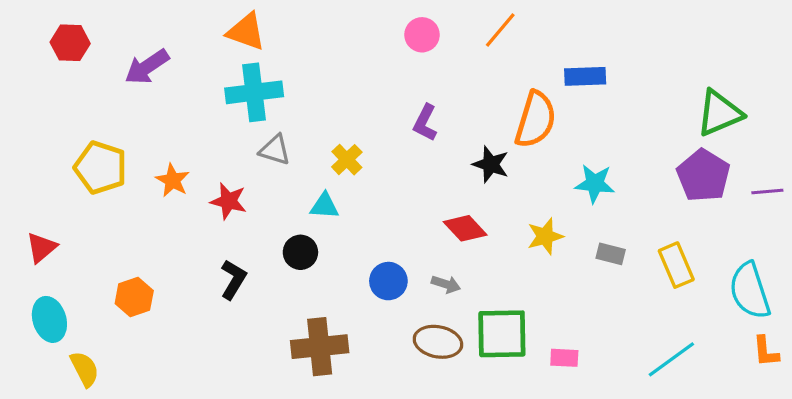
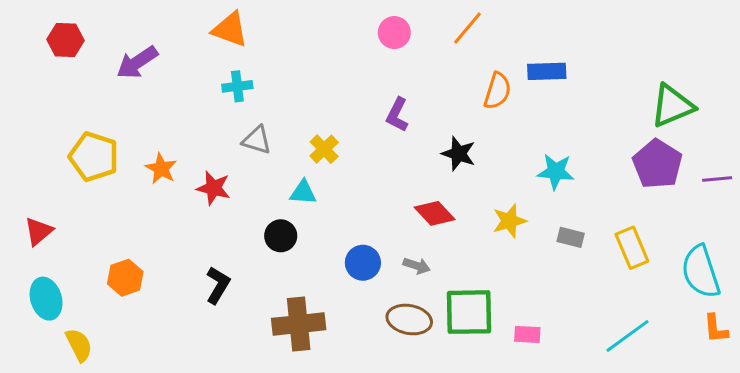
cyan cross: (254, 92) -> (237, 86), size x0.6
orange semicircle: (536, 120) -> (497, 91), moved, size x0.7
black L-shape: (233, 279) -> (218, 285), moved

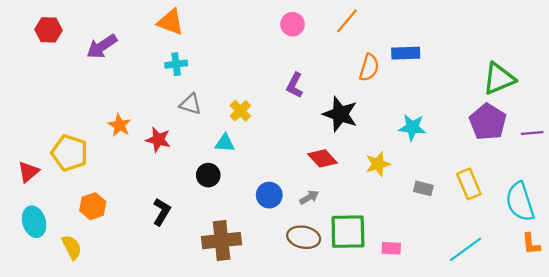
black star: (459, 154) -> (340, 114), size x1.4
yellow pentagon: (94, 157) -> (70, 153), moved
gray rectangle: (571, 237) -> (423, 188), moved
gray arrow: (417, 266) -> (309, 197), turned -48
yellow semicircle: (79, 345) -> (72, 247), moved

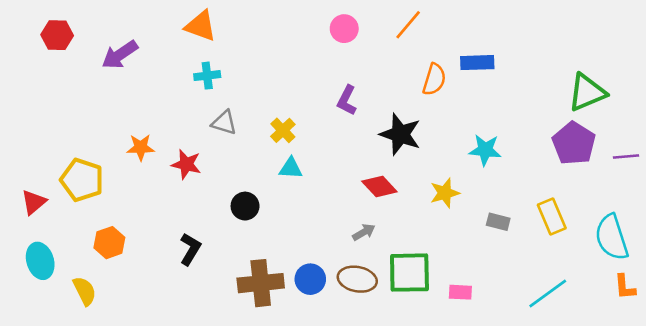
orange star: (119, 125) -> (141, 147), turned -30
cyan triangle: (225, 143) -> (291, 168), moved
blue circle: (269, 195) -> (310, 279), moved

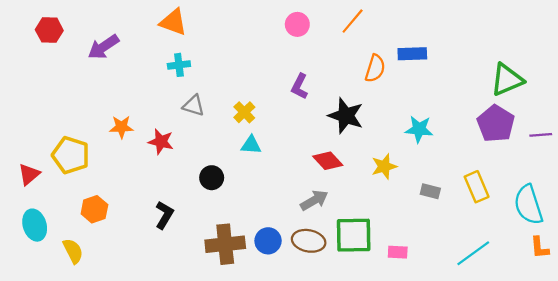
gray arrow: (364, 232) -> (314, 200), size x1.4

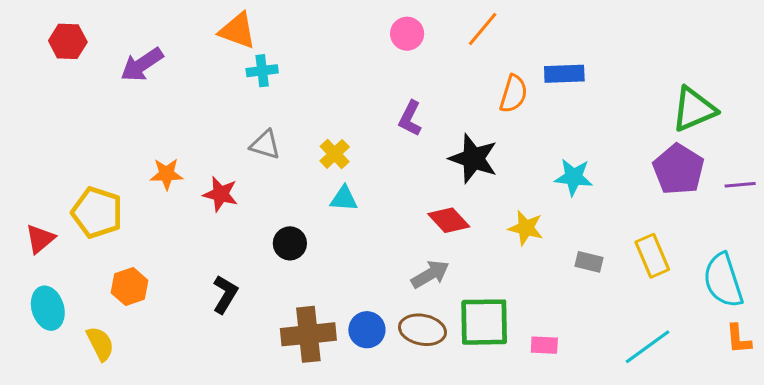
cyan cross: (179, 65) -> (262, 71), moved
yellow star: (384, 166) -> (526, 228), turned 30

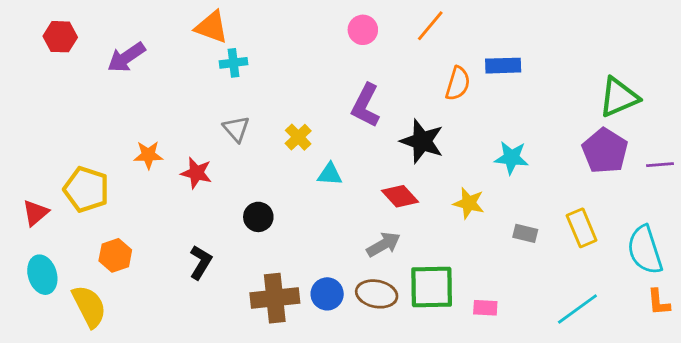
purple L-shape: (410, 118) -> (366, 105), size x1.4
gray triangle: (265, 145) -> (236, 129), turned 32
cyan triangle: (344, 199) -> (330, 174), moved
yellow semicircle: (100, 344) -> (89, 306), size x1.4

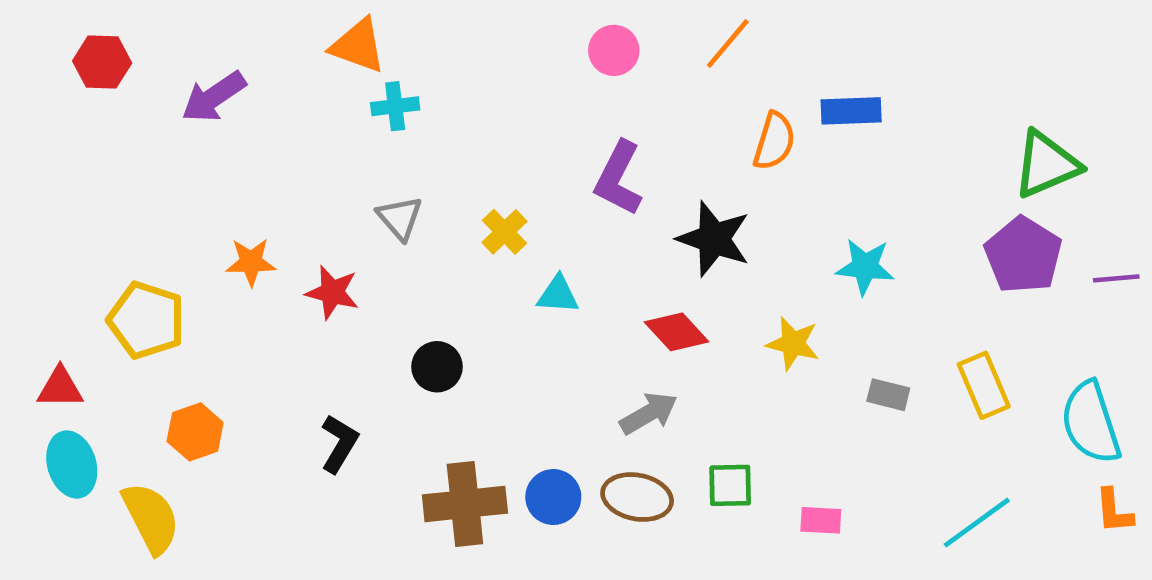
red triangle: (35, 213) -> (60, 388), moved, turned 40
green square: (432, 287) -> (730, 485), size x0.6

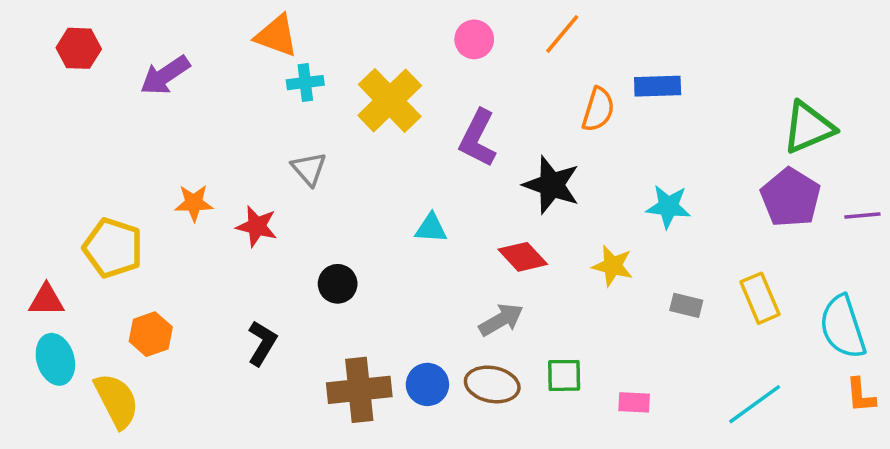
yellow cross: (504, 232) -> (390, 100), moved, size x1.8

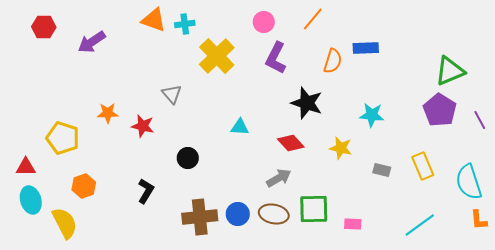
cyan cross: (305, 83) -> (185, 24), moved
purple L-shape: (478, 138) -> (276, 58), moved
purple line: (862, 216) -> (480, 120), turned 66
green square: (564, 375) -> (314, 209), size x1.5

